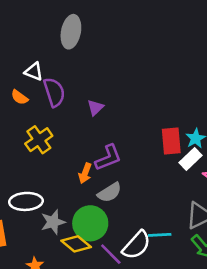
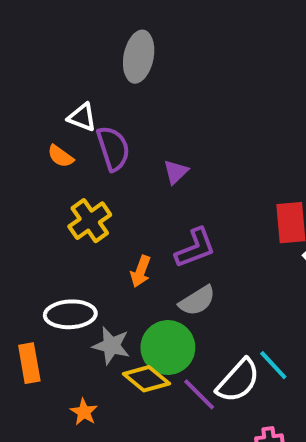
orange arrow: (85, 173) -> (141, 271), moved
gray star: (53, 222) -> (111, 346), turned 30
cyan line: (160, 235) -> (273, 365), turned 50

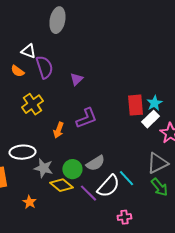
gray semicircle: (197, 301) -> (95, 163), moved
green circle: (168, 348) -> (72, 169), size x0.7

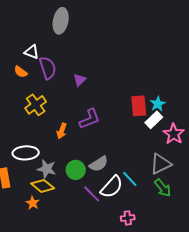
yellow diamond: (61, 185) -> (43, 186), moved

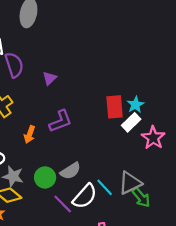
gray triangle: (161, 164) -> (130, 183), moved

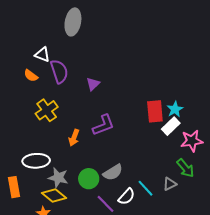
pink star: (153, 138) -> (192, 141), turned 30
gray triangle: (130, 183) -> (170, 184), size x0.6
white semicircle: (85, 196) -> (127, 197), size x0.7
green arrow: (141, 197) -> (185, 168), moved

